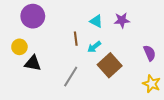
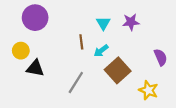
cyan triangle: (96, 21) -> (103, 23), turned 32
yellow star: (152, 84) -> (148, 90), moved

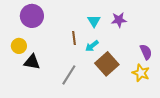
yellow star: (148, 90) -> (141, 73), moved

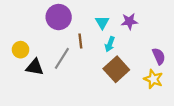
purple circle: (32, 16) -> (59, 17), moved
cyan arrow: (92, 46) -> (110, 44), moved, turned -32
gray line: (69, 75) -> (62, 58), moved

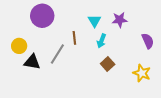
purple circle: (59, 17) -> (42, 16), moved
purple semicircle: (159, 56) -> (148, 41), moved
brown square: (116, 69) -> (108, 64), size x0.6

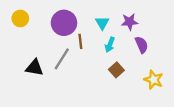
purple circle: (42, 16) -> (64, 23), moved
purple semicircle: (148, 41) -> (142, 45), moved
yellow circle: (19, 46) -> (20, 18), moved

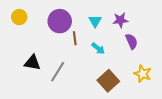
cyan arrow: (110, 45) -> (98, 48), moved, turned -72
gray line: (62, 59) -> (58, 72), moved
brown square: (116, 70) -> (108, 81), moved, size x1.5

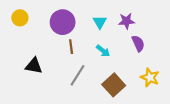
brown line: (75, 38) -> (71, 47), moved
gray line: (58, 72) -> (77, 75), moved

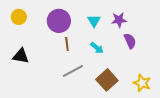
black triangle: (34, 66) -> (21, 56), moved
gray line: (77, 75) -> (73, 71), turned 30
yellow star: (150, 77) -> (142, 83), moved

